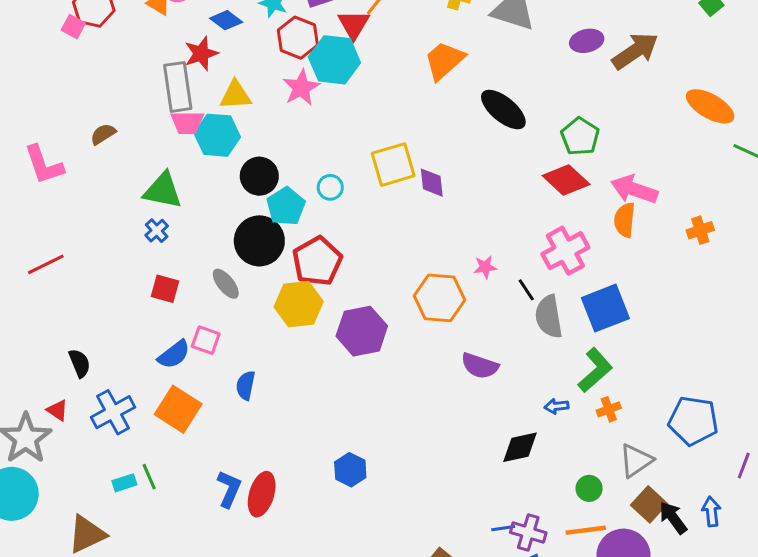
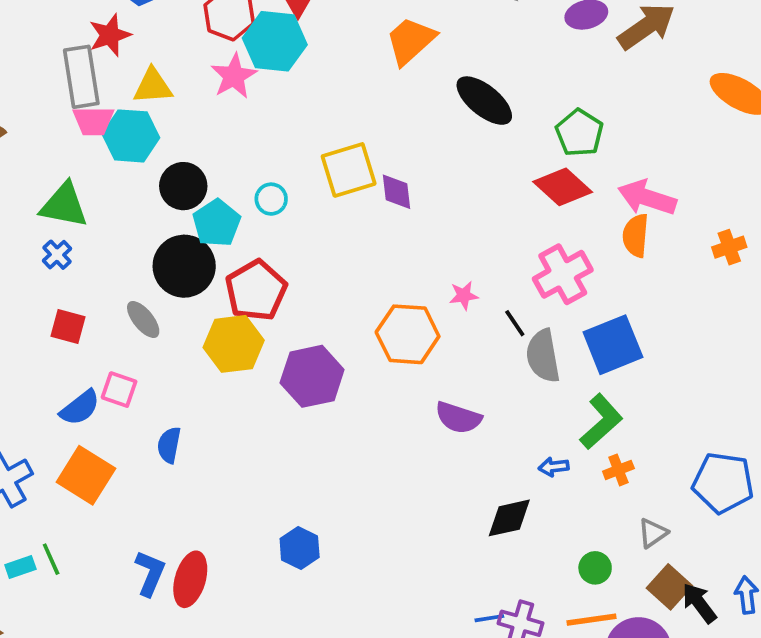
gray triangle: (636, 461) -> (653, 533), size x0.7

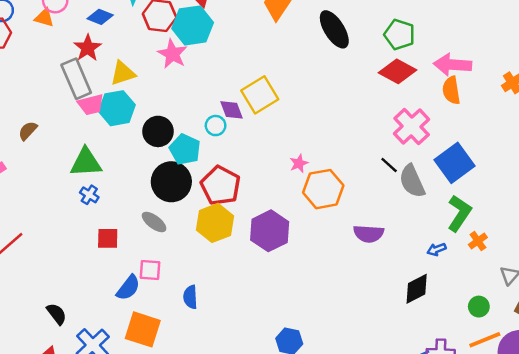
black ellipse: (484, 101) -> (334, 29), turned 33
purple diamond: (397, 192) -> (232, 110), moved
pink star: (464, 296) -> (299, 163), moved

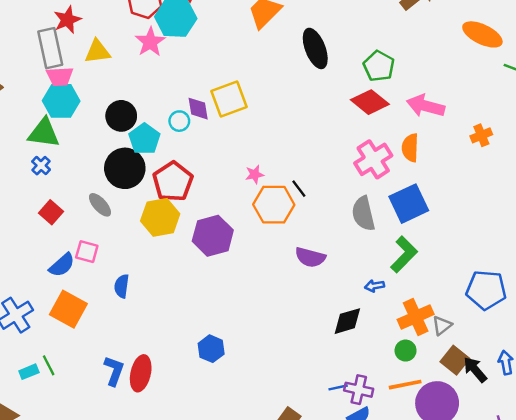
orange semicircle: (451, 90) -> (410, 148), moved
cyan hexagon: (117, 108) -> (61, 101), moved
black line: (389, 165) -> (299, 189), moved
red square: (108, 238) -> (51, 212), turned 30
orange cross: (478, 241) -> (416, 317), moved, size x1.8

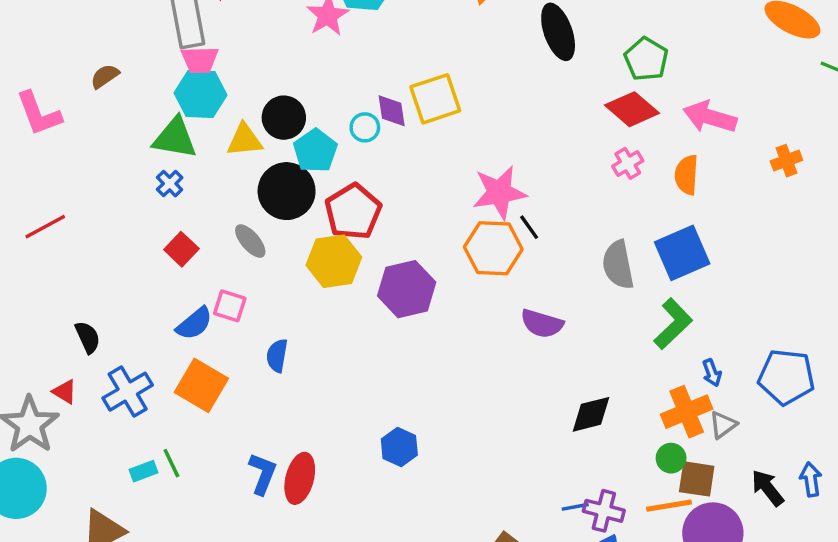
yellow triangle: (97, 52) -> (245, 140), moved
pink cross: (373, 159) -> (628, 163), moved, size x0.6
pink star: (255, 174) -> (499, 192), moved, size x2.0
blue arrow: (375, 286) -> (712, 373), moved, turned -102
brown square: (455, 360) -> (697, 479), moved, turned -32

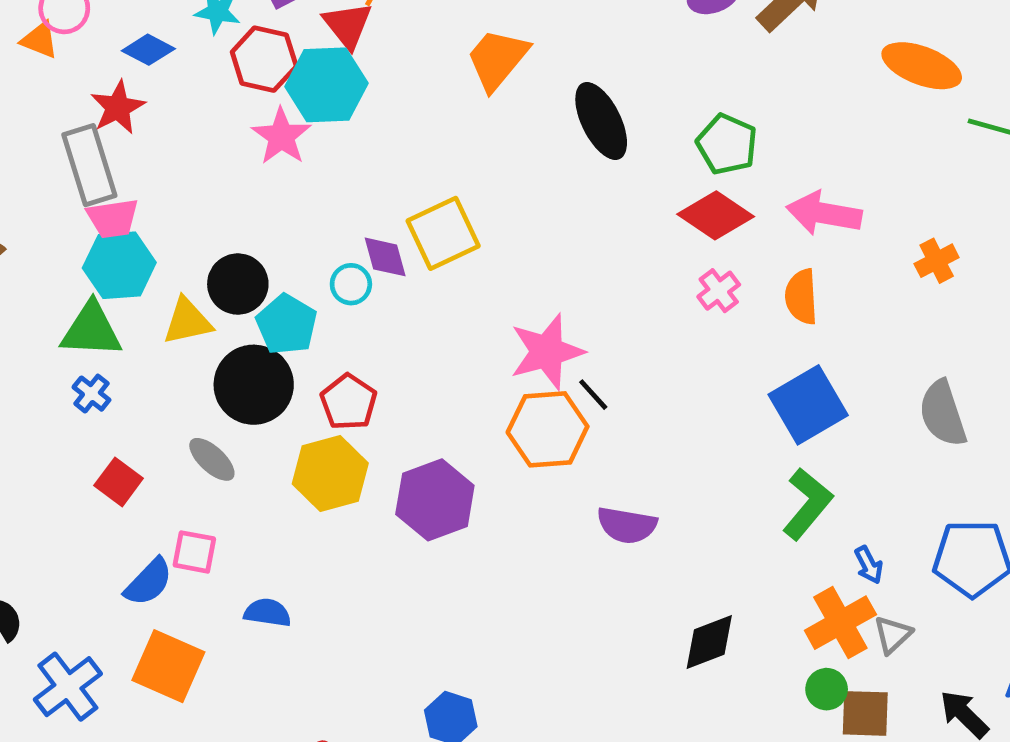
red pentagon: (353, 212) -> (349, 402), size x0.7
gray semicircle: (618, 265) -> (943, 414), moved
blue semicircle: (277, 356) -> (268, 613), turned 96

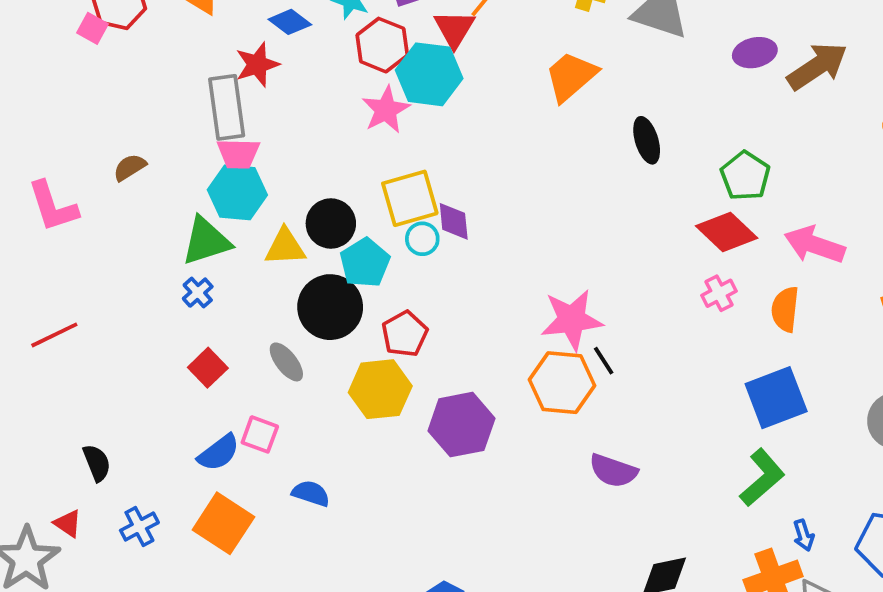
black ellipse: (601, 121) -> (647, 140), size x0.7
yellow square: (443, 233) -> (410, 198), moved
green triangle: (91, 330) -> (206, 241), turned -30
blue cross: (68, 687) -> (139, 526), size x0.7

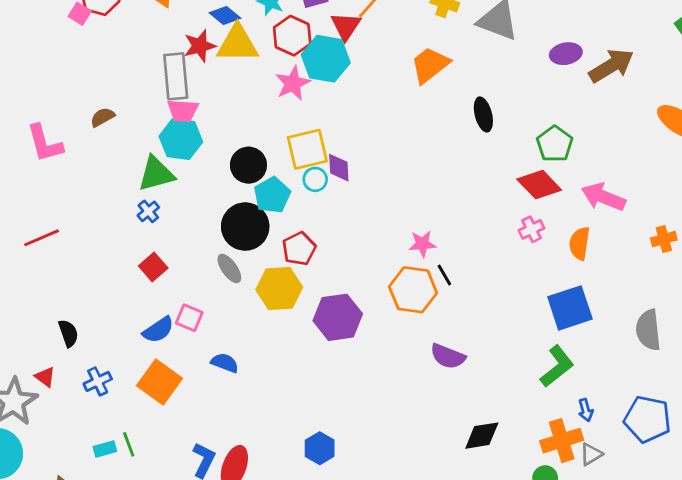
yellow triangle: (285, 247) -> (238, 44), moved, size x1.4
pink star: (572, 320) -> (422, 244), size x0.6
gray ellipse: (286, 362) -> (229, 268), moved

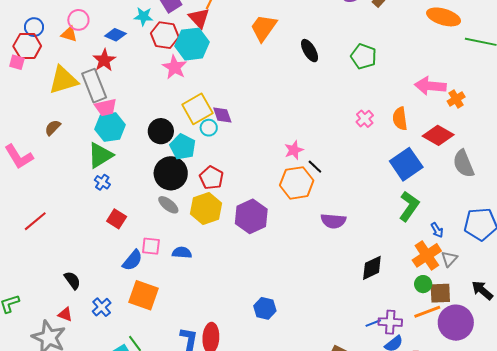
yellow triangle: (238, 44) -> (63, 80), moved
red diamond: (539, 185) -> (438, 135), moved
pink arrow: (603, 197) -> (430, 86), moved
blue semicircle: (225, 363) -> (182, 253), moved

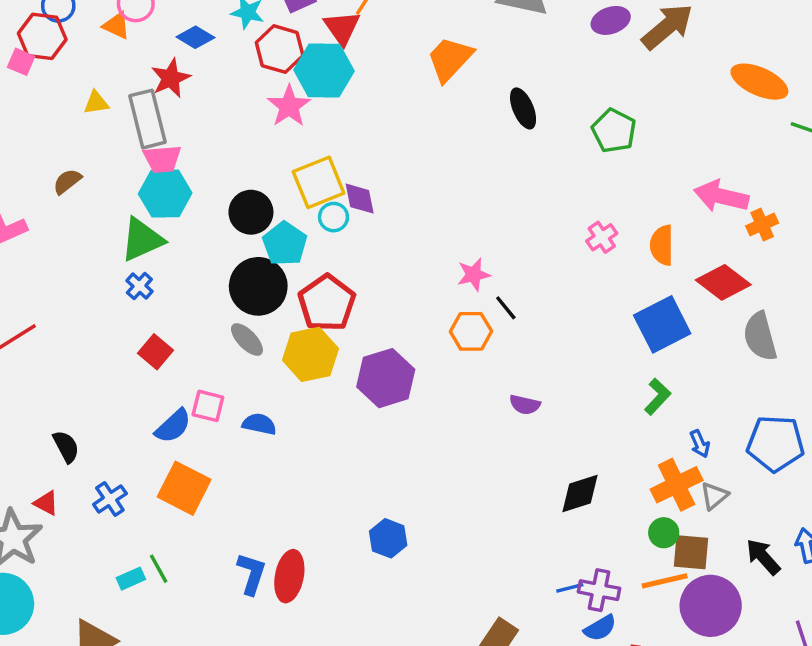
yellow triangle: (63, 80) -> (96, 103), size x0.5
red pentagon: (211, 178) -> (327, 303), size x1.4
orange hexagon: (297, 183) -> (471, 331), size x0.7
green L-shape: (409, 206) -> (657, 397), size x0.7
purple semicircle: (333, 221) -> (525, 405), size x0.7

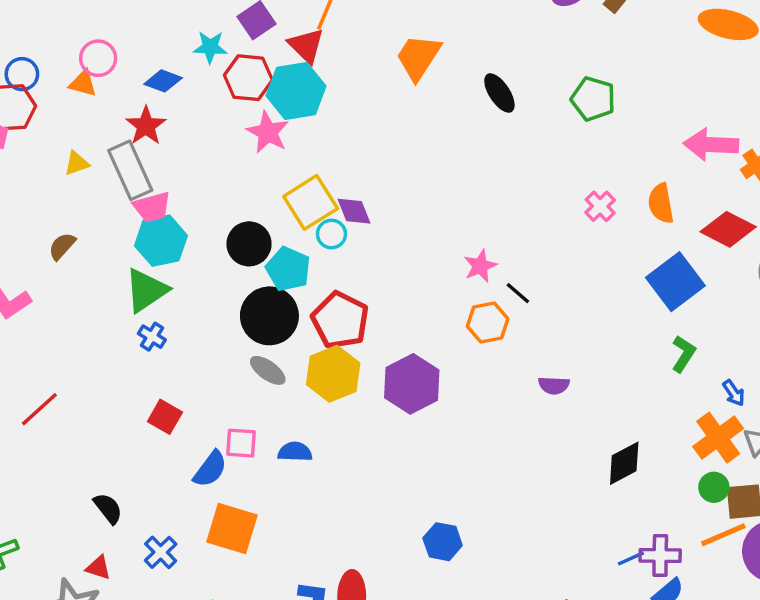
red square: (156, 352) -> (165, 417), moved

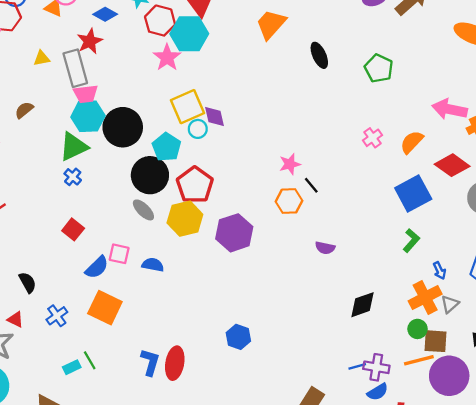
orange semicircle: (661, 203) -> (412, 142), turned 45
black circle: (249, 244) -> (123, 127), moved, size x1.4

